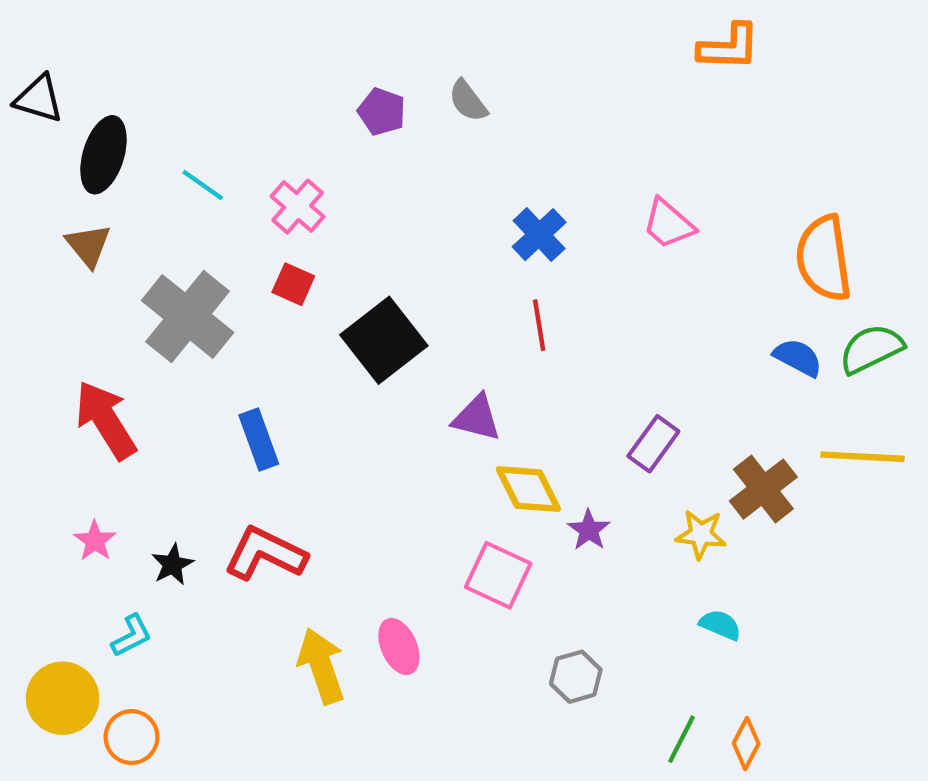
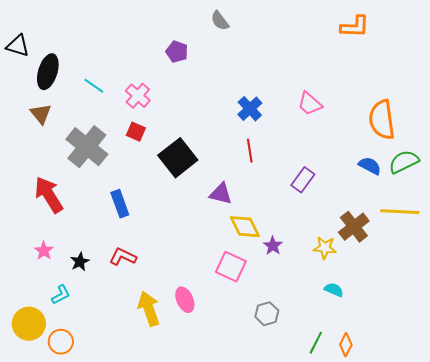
orange L-shape: (729, 47) -> (355, 27), moved
gray semicircle: (468, 101) -> (220, 21), moved
purple rectangle: (653, 444) -> (303, 180), moved
red L-shape: (265, 554) -> (123, 257), size x0.7

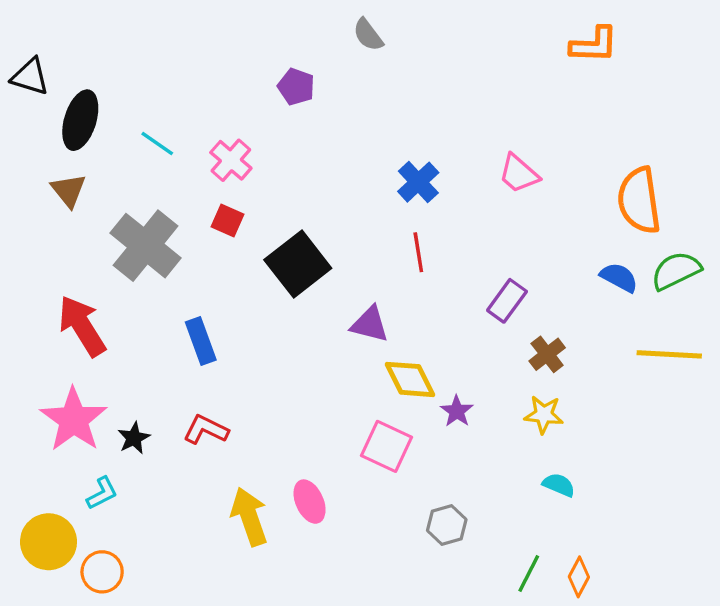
brown cross: (354, 227) -> (547, 354), moved, size x0.7
pink star: (44, 251) -> (74, 420), size x2.0

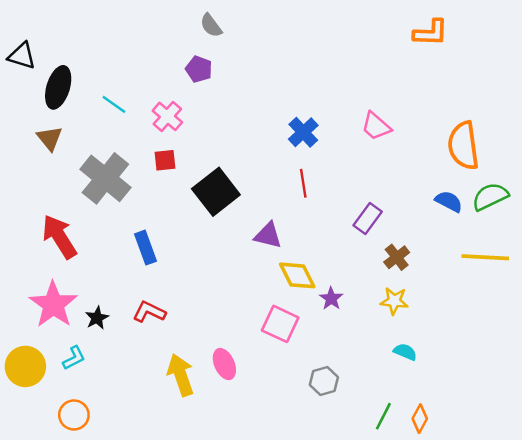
gray semicircle: (368, 35) -> (211, 25), moved
purple pentagon: (296, 87) -> (199, 69), moved
red square: (228, 220) -> (165, 160), turned -30
yellow circle: (49, 542) -> (25, 366), moved

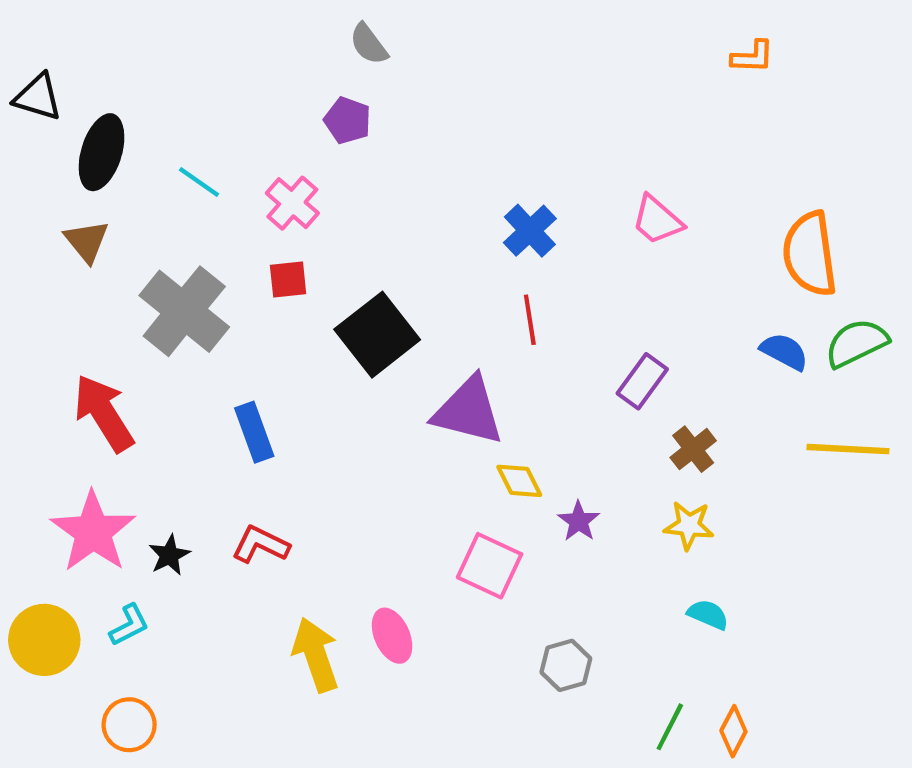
orange L-shape: (431, 33) -> (753, 57), size x0.7
purple triangle: (268, 235) -> (468, 411), size x1.5
yellow diamond: (297, 275) -> (519, 481), size x0.7

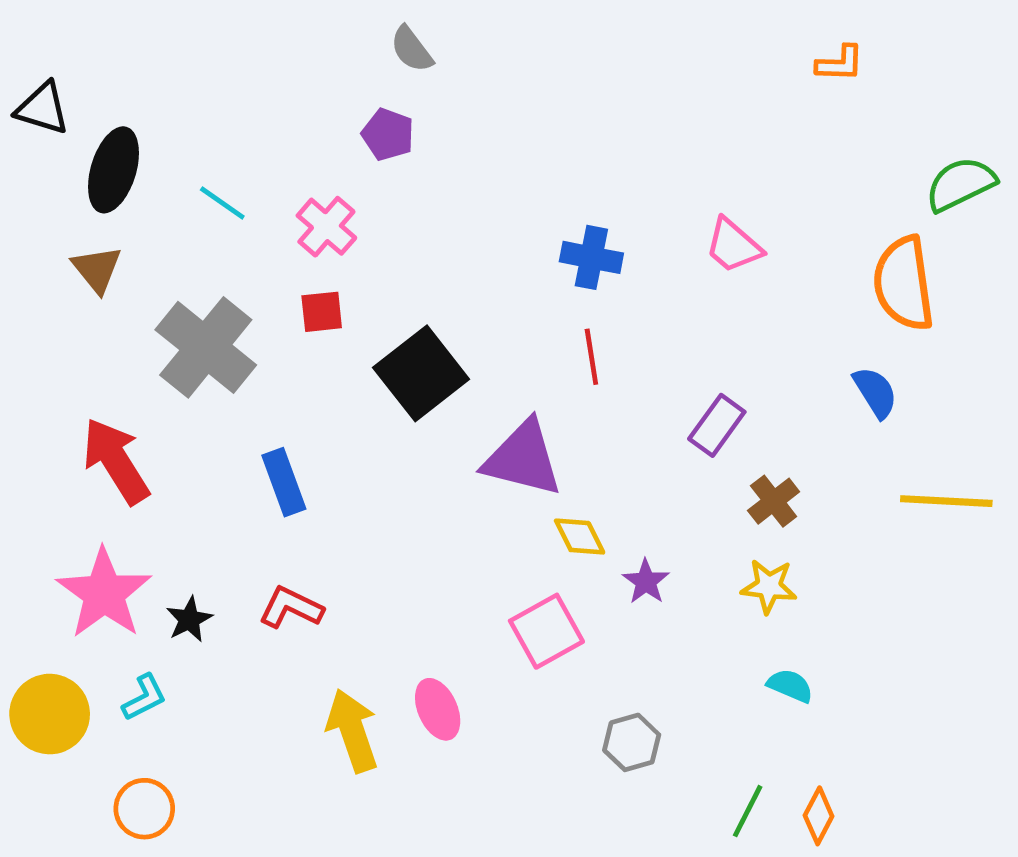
blue cross: (530, 231) -> (591, 257), turned -36
green semicircle: (856, 343) -> (960, 184), moved
blue semicircle: (784, 352) -> (875, 392), turned 30
pink square: (490, 566) -> (546, 631), turned 36

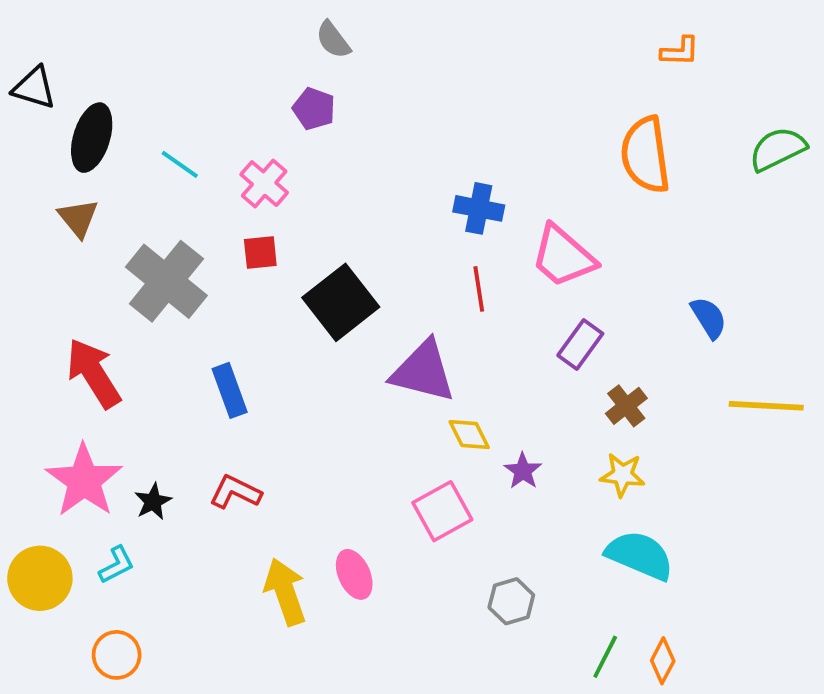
pink trapezoid: (733, 246) -> (563, 256), moved, size x1.4
orange semicircle: (904, 283) -> (645, 155), moved
cyan semicircle: (790, 686) -> (640, 555), size x1.8

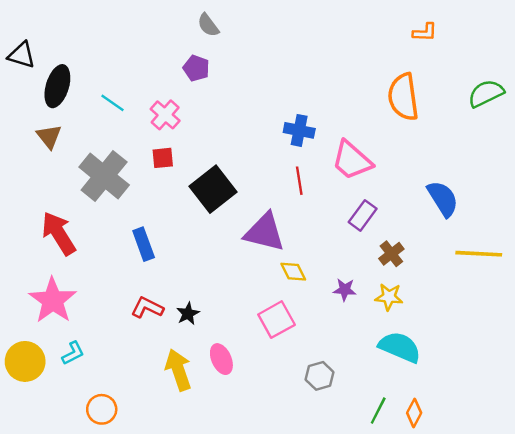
blue semicircle: (709, 318) -> (443, 199), size x1.4
purple star: (523, 471) -> (345, 290), moved, turned -30
black star: (153, 502) -> (188, 314), moved
orange circle: (117, 655) -> (102, 409), moved

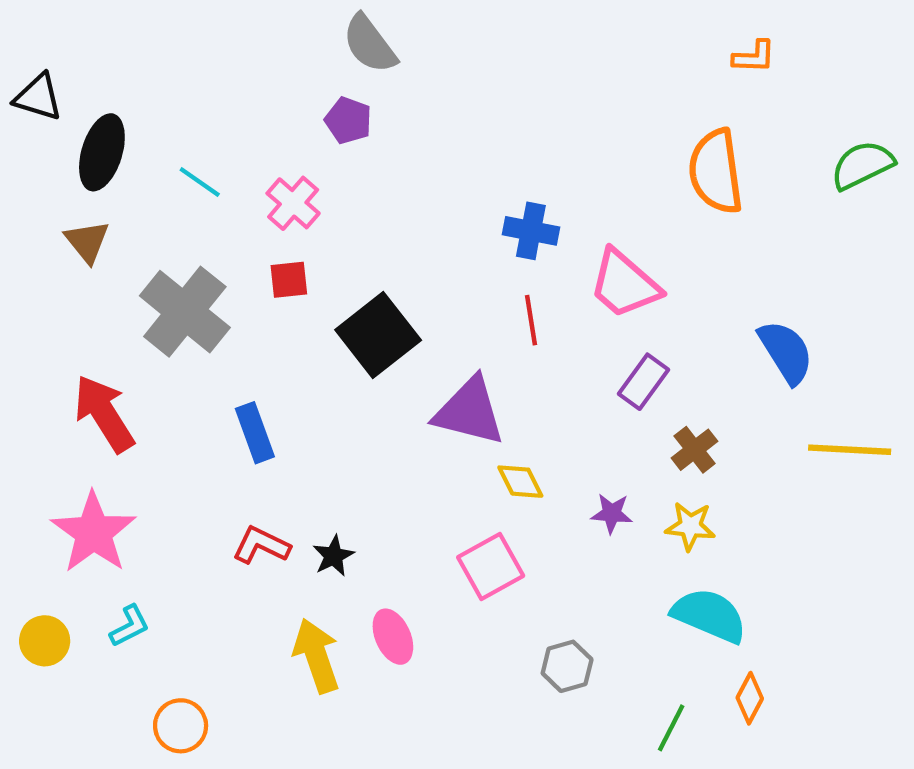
gray semicircle: (208, 25) -> (370, 44), size x1.4
yellow circle: (25, 361) -> (45, 641), size x0.7
orange diamond: (414, 413) -> (750, 698), moved

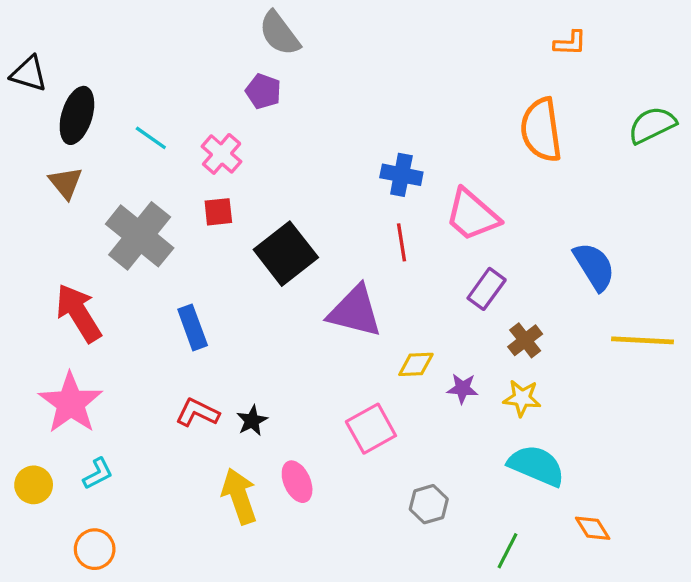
yellow diamond: (520, 482) -> (416, 364), moved, turned -66
orange diamond: (750, 698) -> (593, 528), moved, turned -60
orange circle: (181, 726) -> (95, 549), moved

